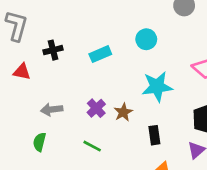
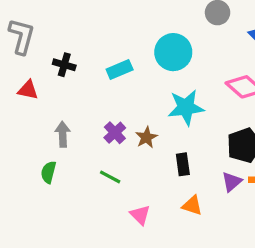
cyan circle: (146, 39) -> (173, 52), size x1.5
black cross: (53, 50) -> (64, 65), turned 30
gray arrow: (52, 110) -> (63, 134), turned 95

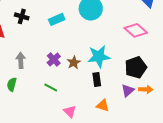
cyan star: (186, 107) -> (99, 56), moved

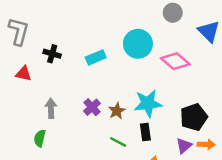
pink diamond: (136, 30) -> (175, 61), moved
green line: (51, 87) -> (118, 142), moved

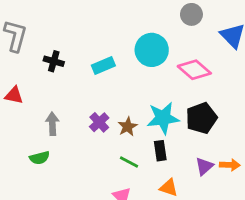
red triangle: (24, 74) -> (14, 95), moved
black pentagon: (194, 117) -> (201, 118), moved
green semicircle: (40, 138) -> (40, 158), turned -119

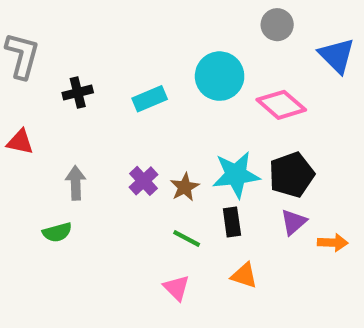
black cross: (54, 61) -> (78, 93), turned -30
purple triangle: (204, 166) -> (294, 222), moved

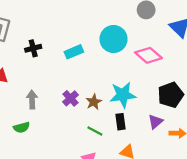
black pentagon: (292, 175) -> (171, 95), moved

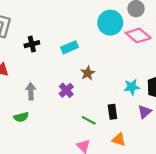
cyan circle: (113, 39) -> (110, 23), moved
pink diamond: (148, 55) -> (138, 35), moved
cyan star: (123, 95) -> (132, 87), moved, size x0.7
brown star: (94, 102) -> (88, 73), moved

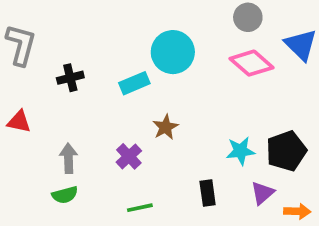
cyan circle: (110, 23) -> (173, 52), moved
green semicircle: (21, 117) -> (65, 195), moved
green line: (89, 120) -> (140, 208), moved, turned -40

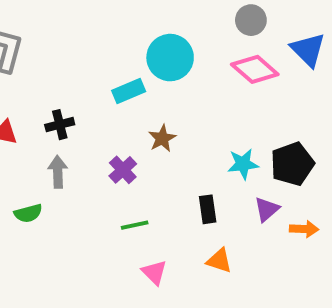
black cross: (70, 78) -> (60, 125), moved
green semicircle: (65, 195) -> (28, 213), moved

